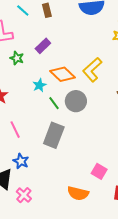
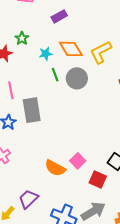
green star: (17, 58) -> (22, 38), moved
gray rectangle: (54, 135) -> (32, 110), moved, turned -45
pink square: (99, 171) -> (78, 161), moved

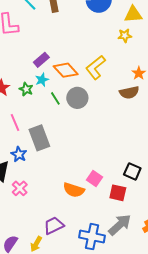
purple rectangle: (59, 16) -> (41, 60), moved
green star: (22, 38) -> (26, 89), moved
purple trapezoid: (28, 199) -> (54, 226), turned 30

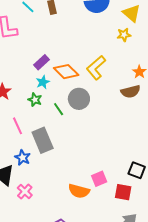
yellow triangle: (133, 14) -> (132, 13), turned 48
green star: (26, 89) -> (35, 100), moved
green line: (55, 98) -> (59, 109), moved
pink square: (94, 178) -> (99, 179), turned 35

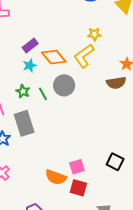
yellow star: (124, 35) -> (94, 34), moved
green star: (35, 100) -> (23, 91), moved
red square: (123, 192) -> (78, 188), moved

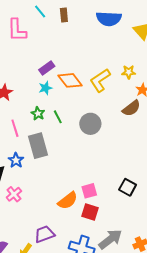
yellow star: (94, 34) -> (129, 72), moved
brown semicircle: (116, 83) -> (131, 108), turned -30
gray circle: (64, 85) -> (90, 124), moved
orange semicircle: (56, 177) -> (68, 201), turned -60

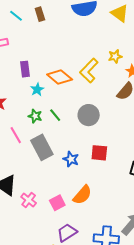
purple rectangle: (47, 68) -> (25, 69), moved, turned -49
blue star: (16, 160) -> (71, 159), moved
pink square: (89, 191) -> (57, 203), moved
red square: (90, 212) -> (99, 153), moved

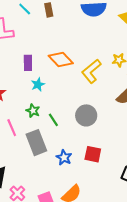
orange diamond: (60, 77) -> (61, 59), moved
green line: (55, 115) -> (53, 120), moved

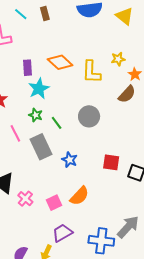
yellow L-shape: (91, 71) -> (91, 72), turned -45
cyan star: (38, 84) -> (39, 89), size x1.5
red square: (93, 154) -> (111, 162), moved

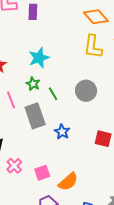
orange diamond: (60, 62) -> (96, 17), moved
purple rectangle: (28, 68) -> (33, 12), moved
orange semicircle: (79, 196) -> (68, 182), moved

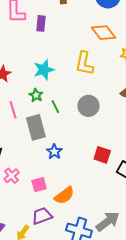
yellow L-shape: (93, 47) -> (84, 63), moved
blue star: (62, 132) -> (54, 152), moved

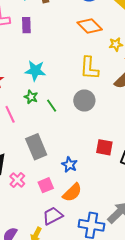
yellow L-shape: (84, 63) -> (89, 68), moved
cyan star: (44, 70) -> (35, 71), turned 30
gray rectangle: (36, 127) -> (36, 147), moved
blue star: (54, 152) -> (69, 165), moved

